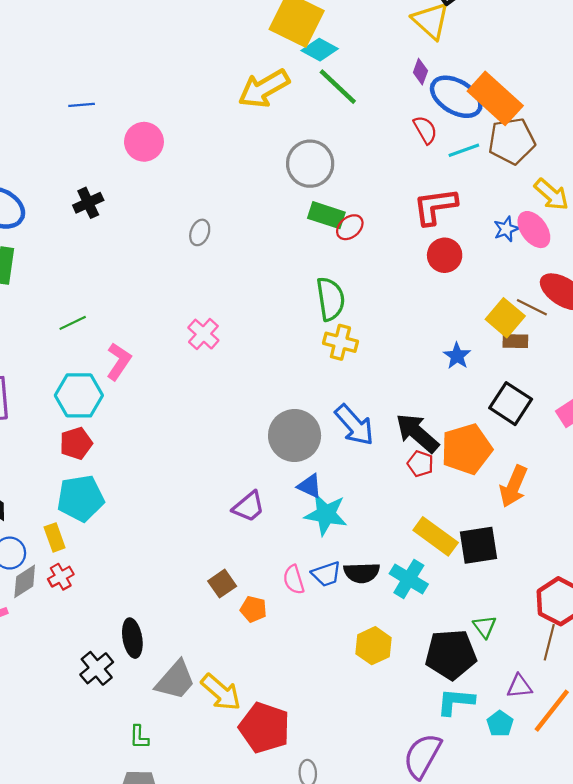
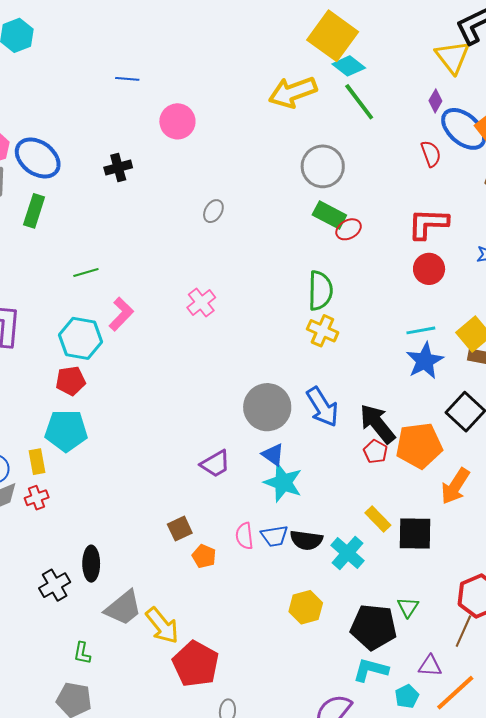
cyan line: (464, 150) -> (421, 330), moved
blue star: (457, 356) -> (425, 361), size x1.5
yellow rectangle: (436, 536) -> (378, 519), size x0.7

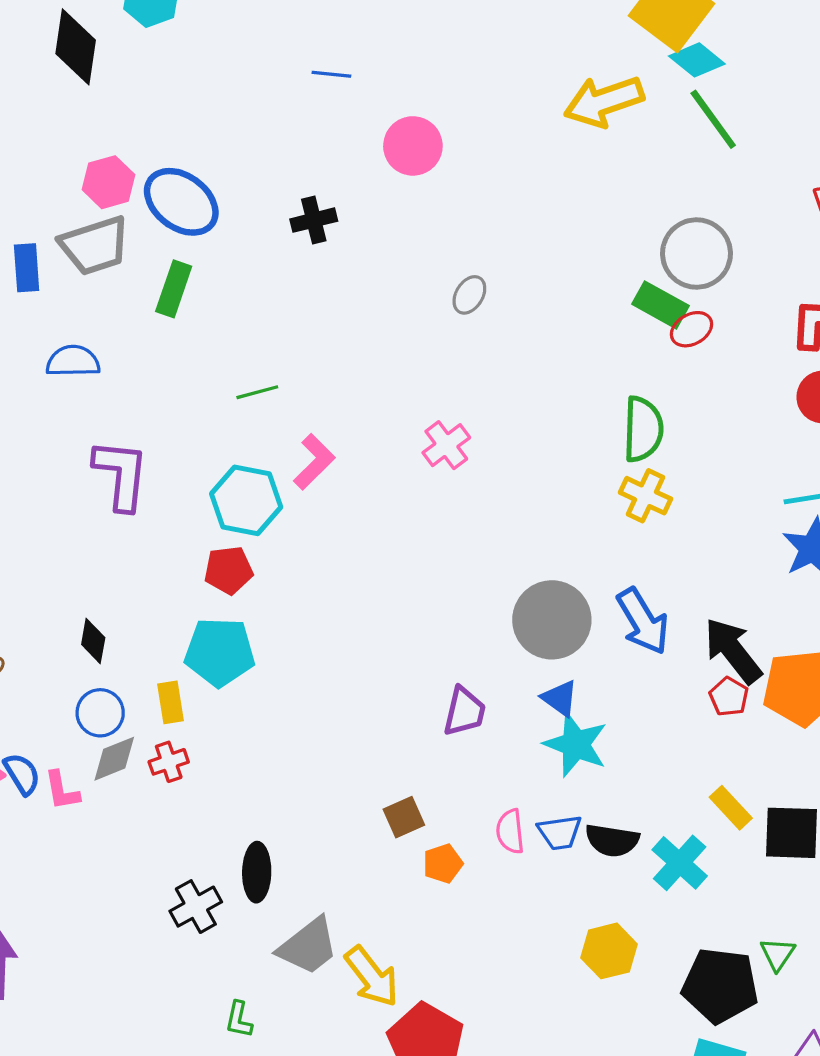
gray circle: (323, 166) -> (696, 254), moved
purple trapezoid: (215, 464) -> (464, 712), turned -48
orange pentagon: (204, 556) -> (443, 864), turned 30

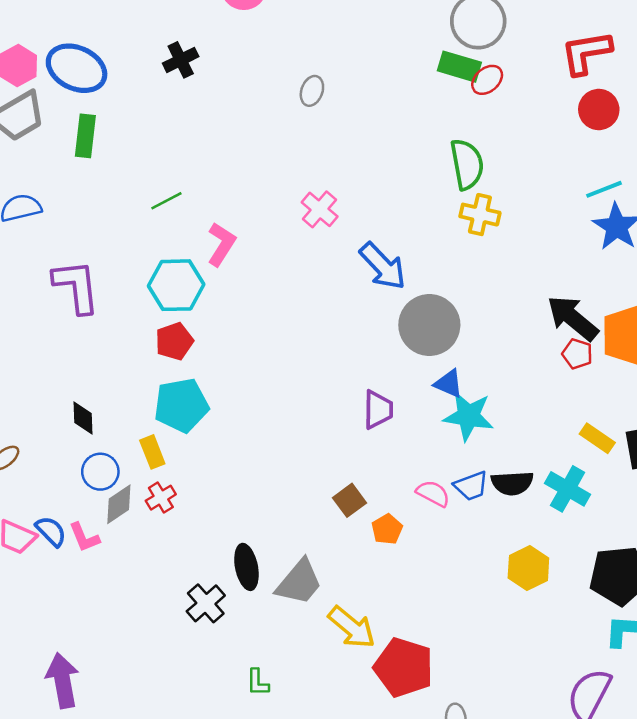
blue arrow: (643, 621) -> (383, 266), moved
pink semicircle: (510, 831) -> (433, 493), turned 136
gray trapezoid: (308, 946) -> (299, 582), moved

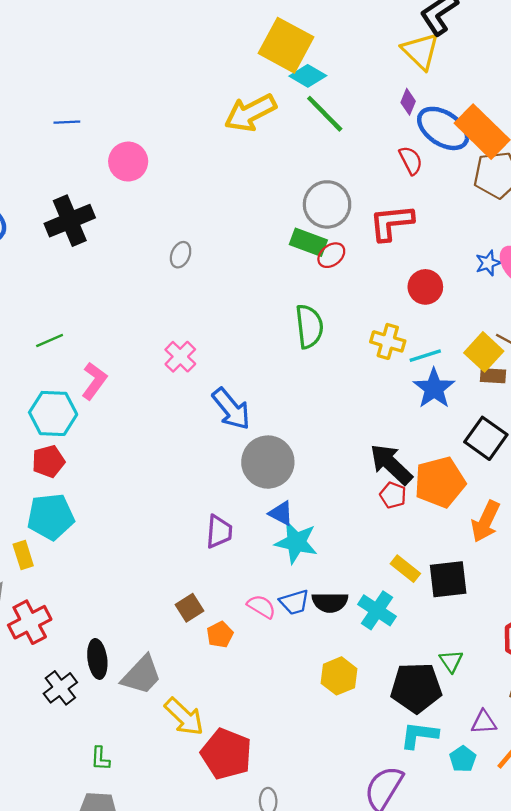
red L-shape: (586, 53) -> (391, 223), moved
black cross: (181, 60) -> (70, 221), size x1.6
yellow cross: (480, 215) -> (388, 341), moved
red cross: (161, 498) -> (30, 622), moved, size x1.6

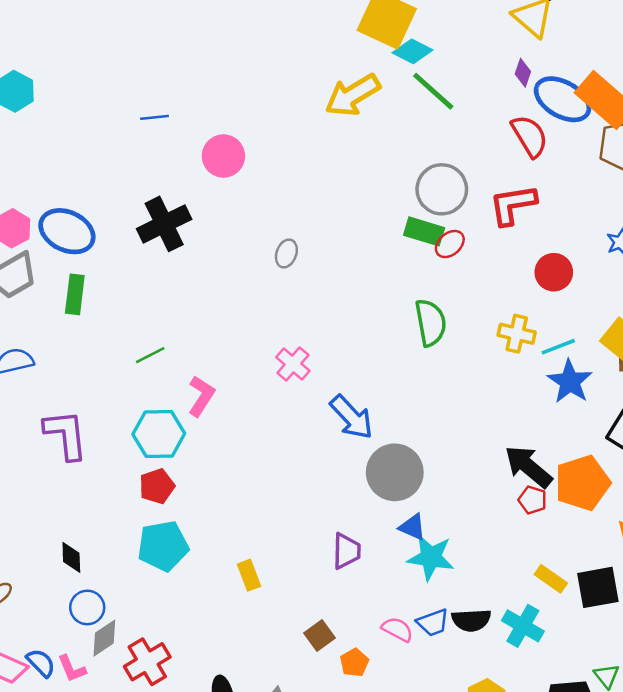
red semicircle: (411, 160) -> (530, 136), size x1.4
yellow rectangle: (23, 555) -> (249, 575), moved

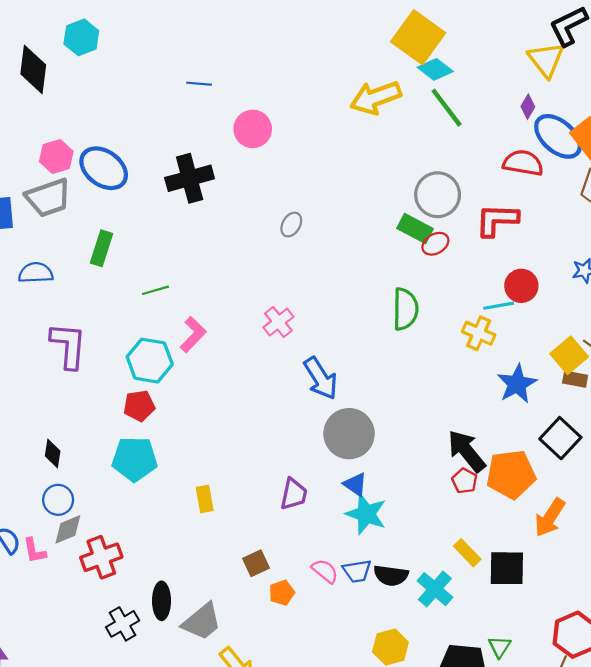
red semicircle: (530, 136) -> (523, 163), turned -60
green rectangle: (75, 294) -> (102, 248), moved
cyan line: (558, 347) -> (499, 306), moved

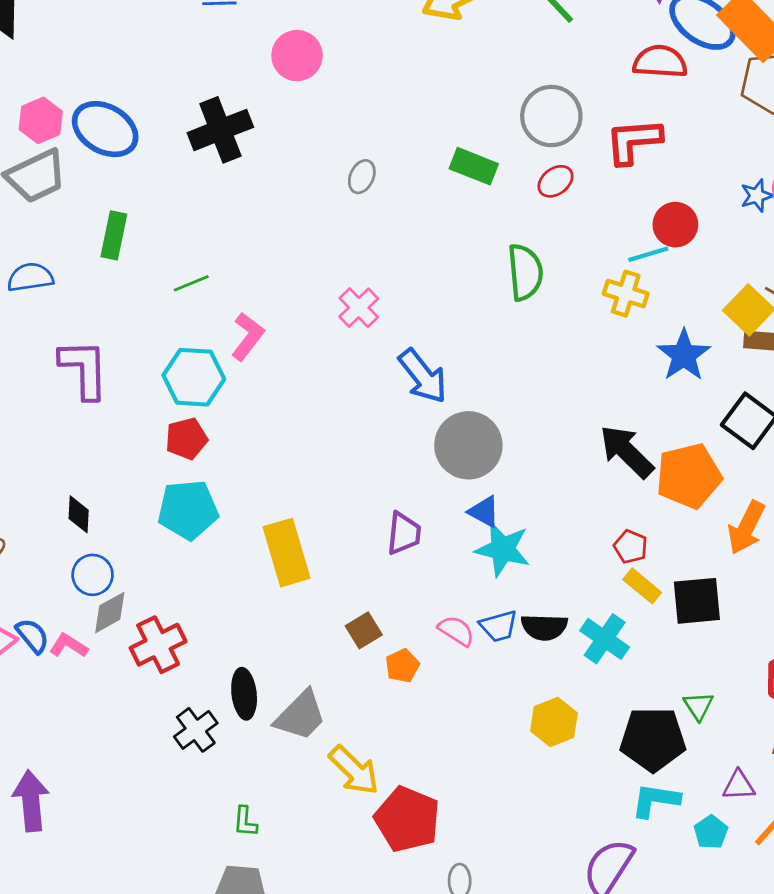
green rectangle: (415, 228) -> (474, 166), moved
red pentagon: (465, 481) -> (631, 547), moved
yellow rectangle: (205, 499) -> (287, 553), size x1.8
pink L-shape: (34, 551) -> (68, 646), turned 140

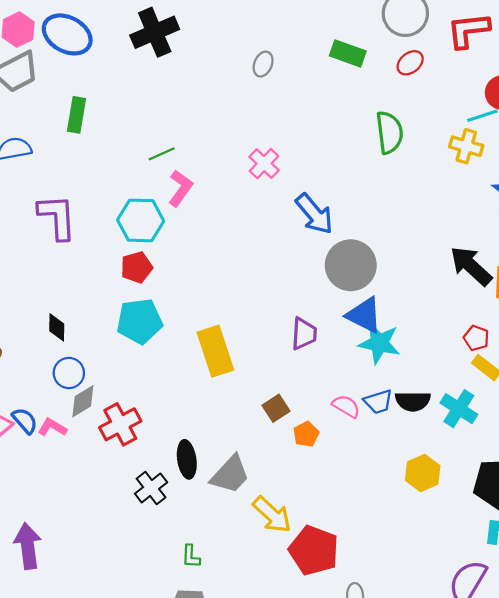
green line: (191, 283) -> (162, 154), moved
blue triangle: (484, 512) -> (364, 315), size x1.5

